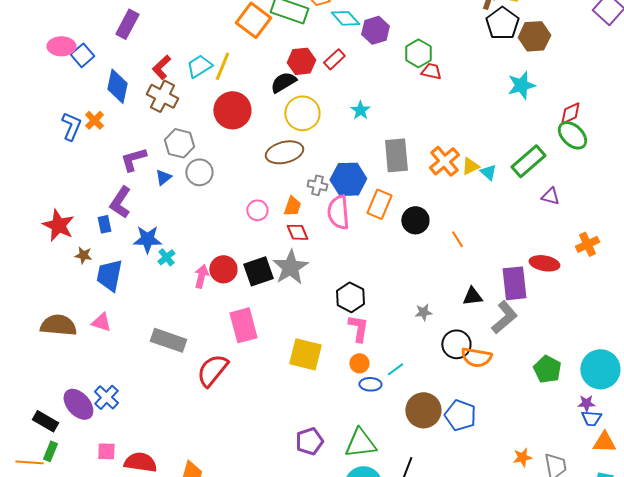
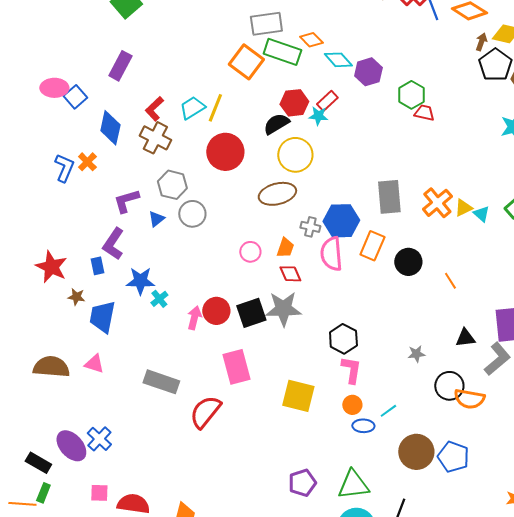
cyan star: (360, 110) -> (318, 116), moved, turned -30
gray star: (290, 267) -> (283, 309), turned 30

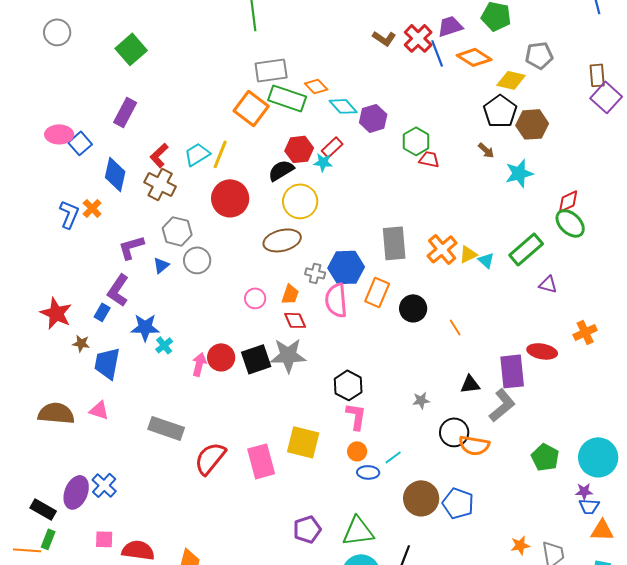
brown arrow: (481, 42) -> (486, 150), moved, turned 114
blue rectangle: (97, 266) -> (102, 312), turned 42
pink rectangle: (236, 367) -> (261, 461), moved
purple ellipse: (71, 446) -> (76, 492), turned 64

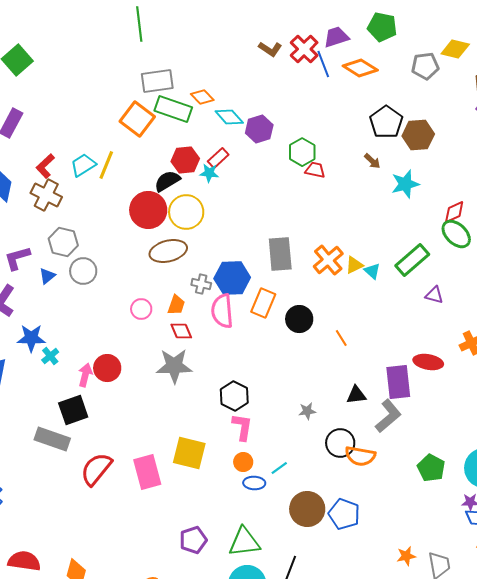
yellow diamond: (511, 80) -> (455, 49), moved
red circle: (230, 198) -> (148, 210), moved
black square: (256, 359) -> (73, 410), moved

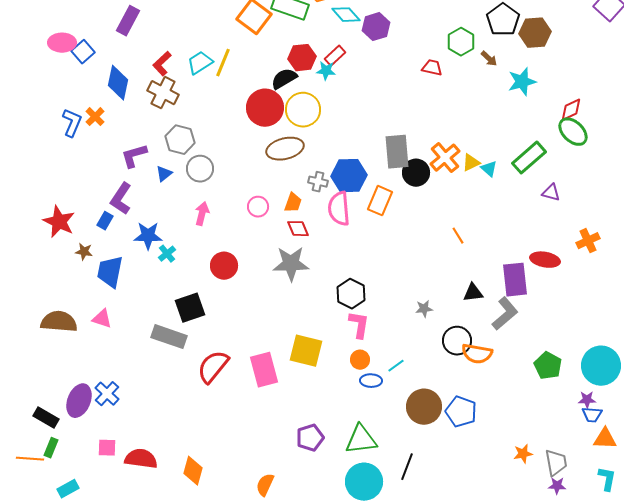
green hexagon: (302, 152) -> (461, 42), moved
black circle: (299, 319) -> (416, 173), moved
pink arrow: (85, 375) -> (202, 214), moved

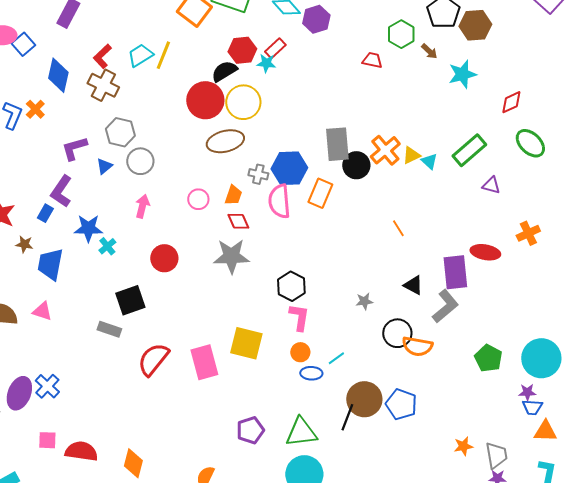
green ellipse: (573, 132) -> (530, 143), moved
black triangle: (473, 293) -> (413, 285), turned 35
gray rectangle: (169, 337) -> (109, 329), size x0.7
black line: (407, 467) -> (347, 417), moved

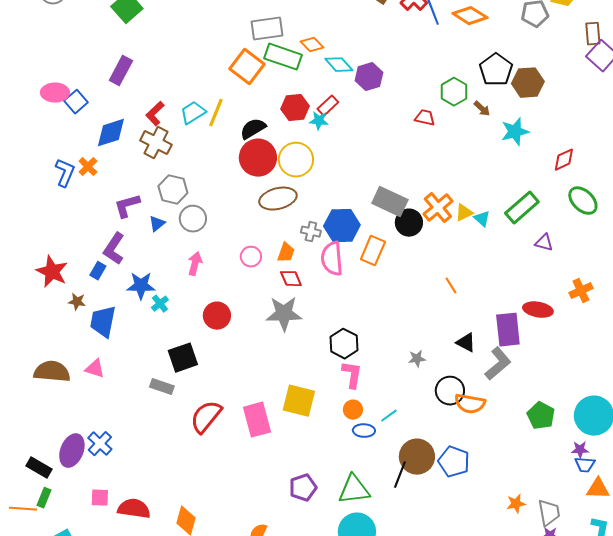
black semicircle: (224, 71) -> (253, 129), moved
blue diamond: (58, 75) -> (111, 133), turned 60
gray rectangle: (337, 144) -> (390, 202), turned -60

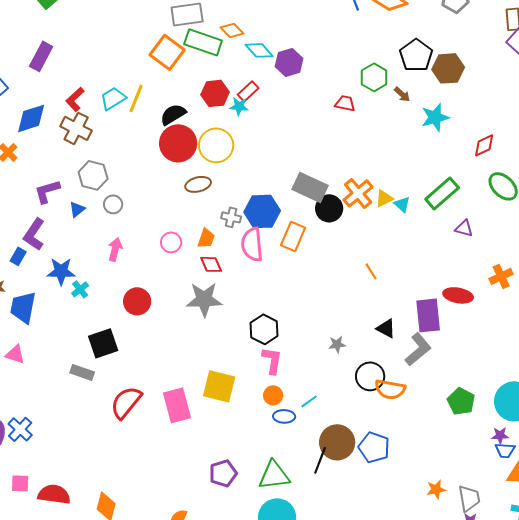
brown ellipse: (278, 199) -> (198, 184), size x0.7
gray circle: (193, 219) -> (113, 204), size x0.7

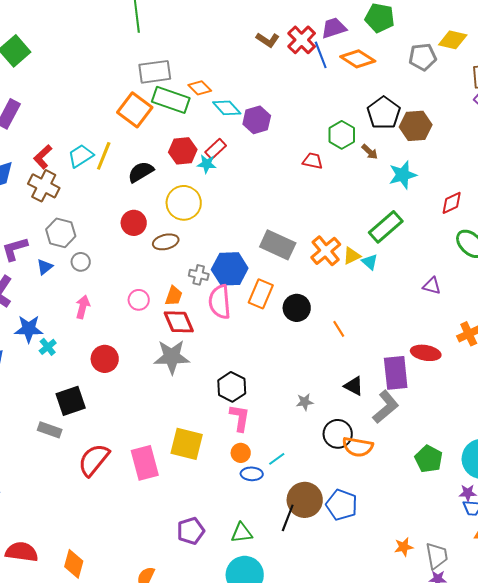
red circle: (178, 143) -> (134, 223), moved, size x0.7
green rectangle: (442, 193) -> (386, 227), moved
black circle: (329, 208) -> (297, 308), moved
red diamond: (211, 264) -> (179, 322), size x1.4
green triangle: (274, 475) -> (242, 533), size x0.7

